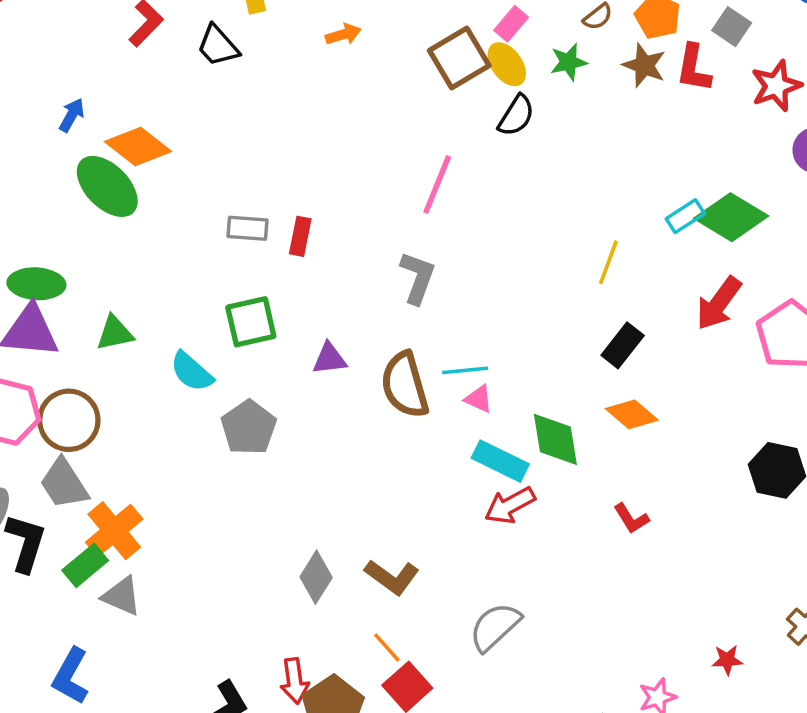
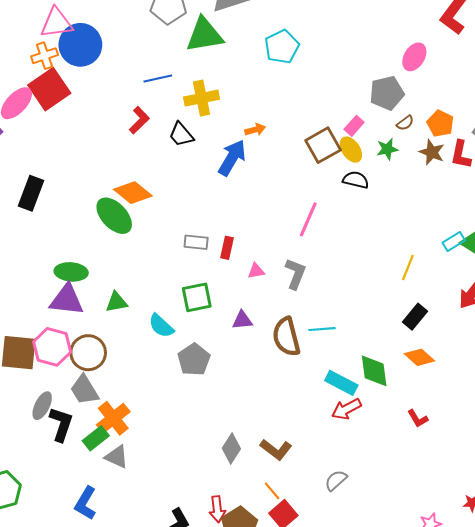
blue arrow: (72, 115) -> (232, 158), moved, size x1.8
black semicircle: (516, 116) -> (356, 180), turned -110
pink triangle: (479, 399) -> (256, 271), moved, turned -36
gray semicircle: (495, 627) -> (336, 480), size x0.7

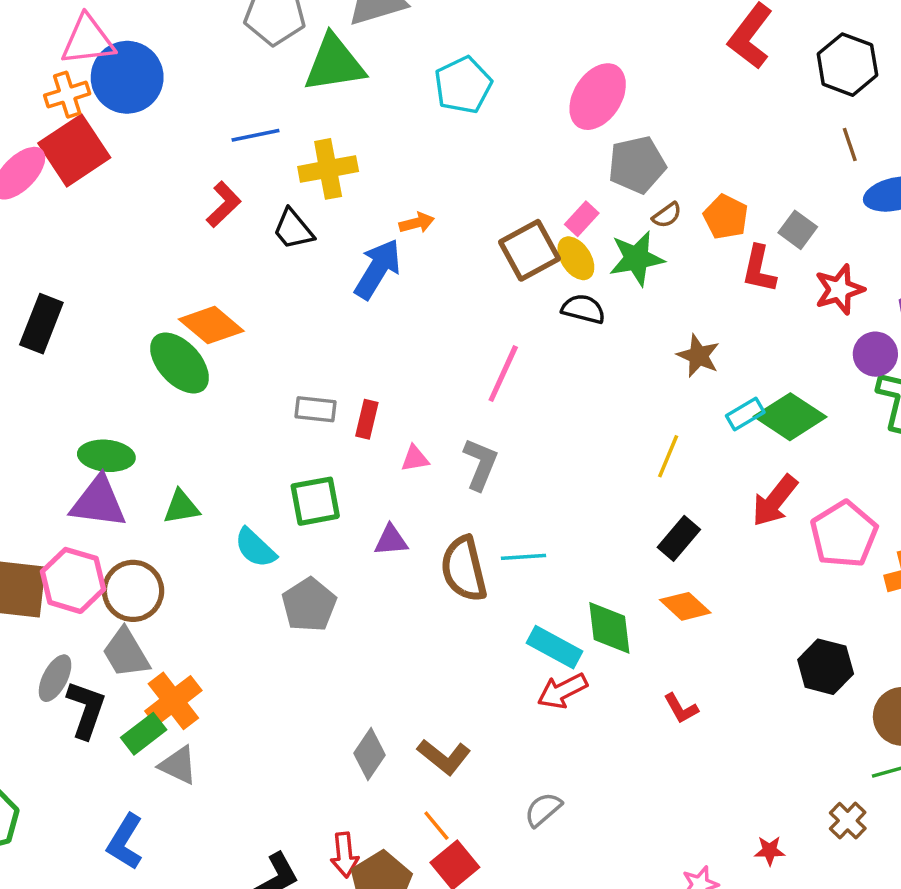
pink ellipse: (414, 57) -> (598, 97), moved, size x1.4
green star: (387, 149) -> (637, 258), size x1.5
brown star: (432, 152) -> (698, 356), moved

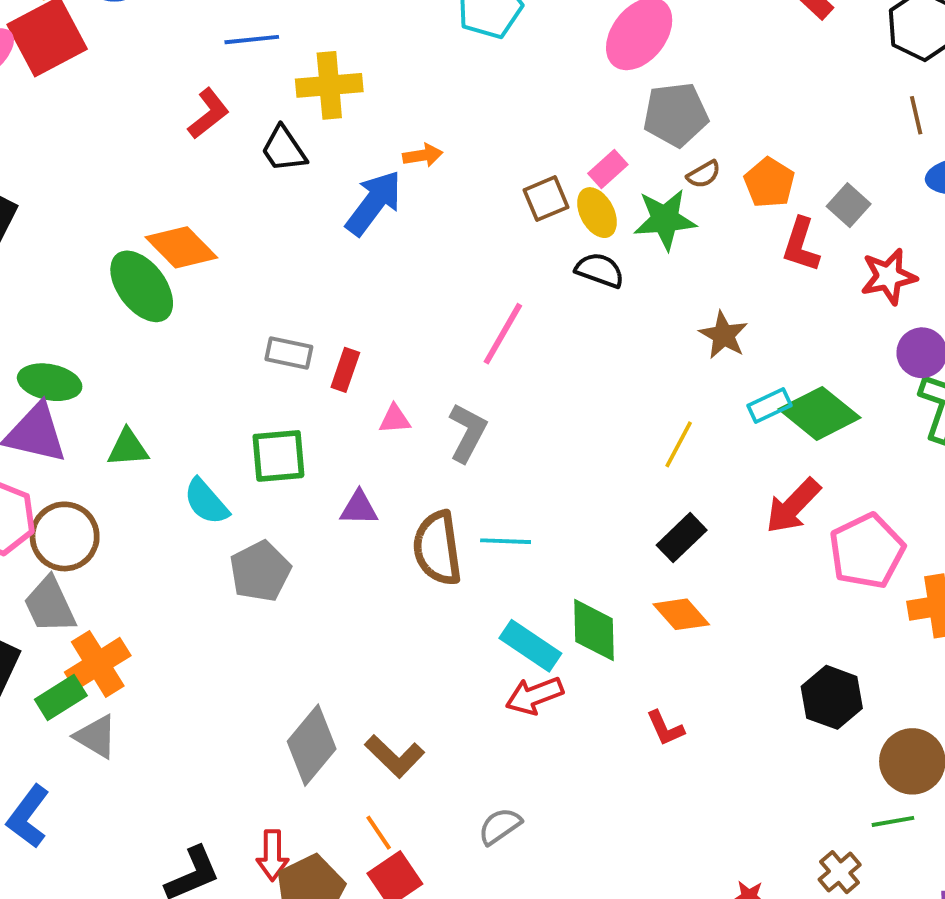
brown square: (530, 250) -> (546, 199), size x0.7
gray diamond: (370, 754) -> (312, 745), size x1.4

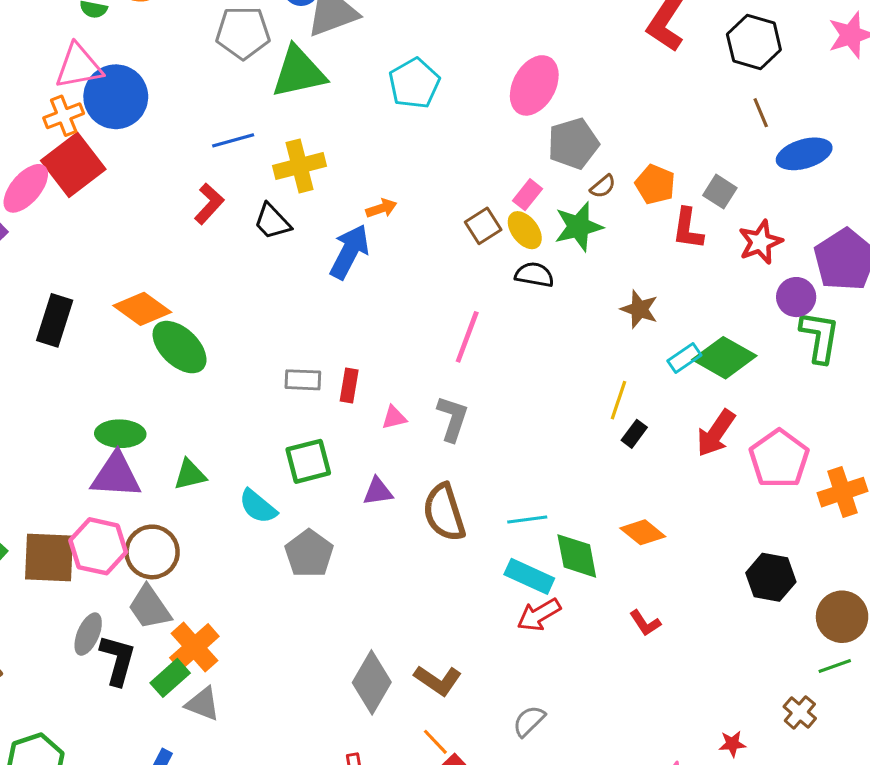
orange diamond: (181, 247) -> (142, 309), moved
black rectangle: (682, 538) -> (634, 434), moved, size x0.7
cyan line: (506, 541) -> (527, 519), moved

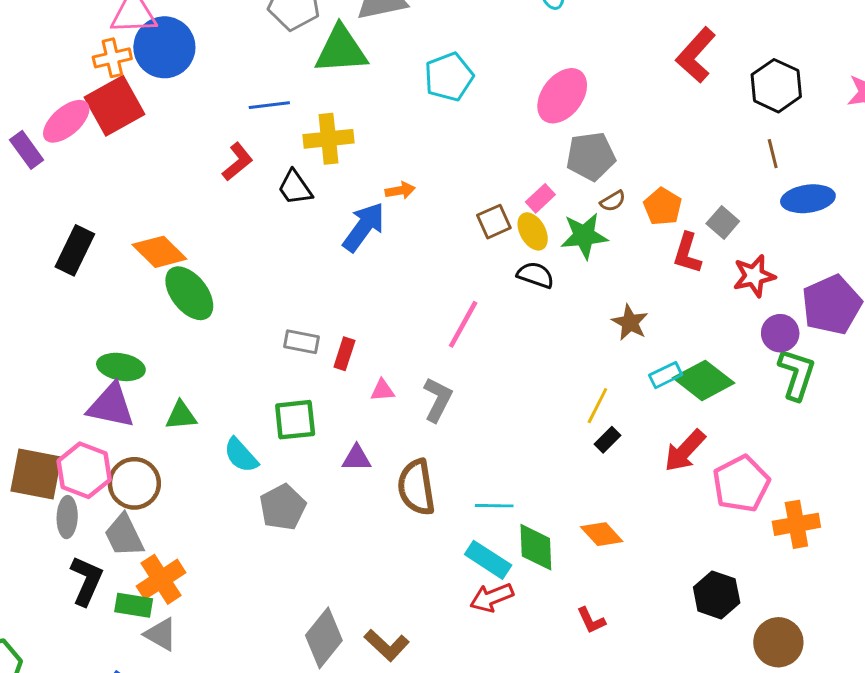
gray ellipse: (88, 634) -> (67, 517), moved, turned -30
green rectangle: (170, 678) -> (134, 605), turned 42

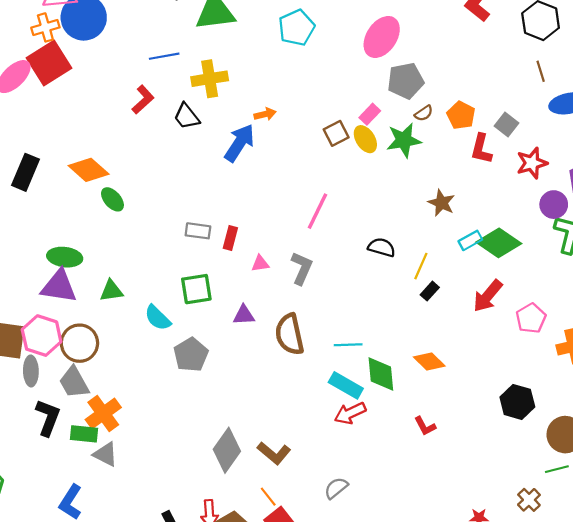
black semicircle: (535, 275) -> (382, 247), moved
green ellipse: (189, 293) -> (112, 199), size x0.6
pink pentagon: (741, 484) -> (531, 318), size x0.7

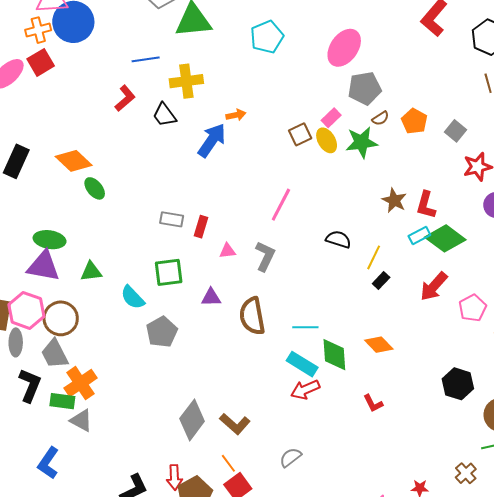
red square: (49, 63) -> (41, 62), size x0.7
red L-shape: (481, 149) -> (426, 205), moved

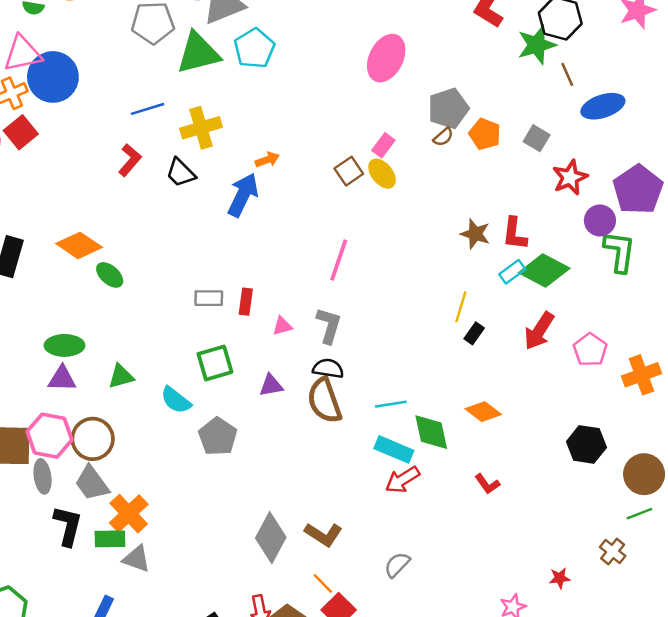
cyan pentagon: (267, 37) -> (254, 48), moved
gray pentagon: (365, 88) -> (448, 108), moved
green star: (362, 142) -> (537, 45), moved
black semicircle: (338, 239) -> (328, 368), moved
purple triangle: (44, 266) -> (62, 379), size x0.7

